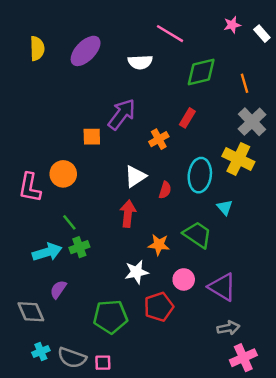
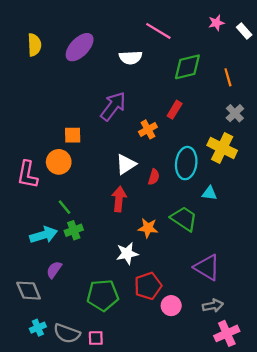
gray cross: (252, 122) -> (235, 113), size x0.7
orange square: (92, 137) -> (73, 135), moved
cyan triangle: (225, 207) -> (209, 193), turned -42
pink circle: (184, 279) -> (171, 306), moved

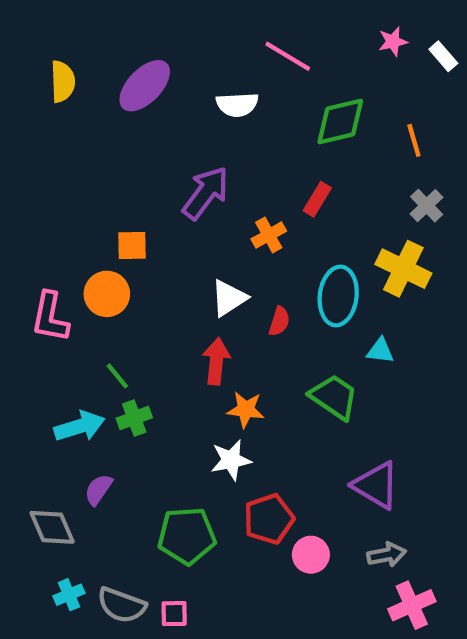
orange star: (148, 228) -> (246, 410), moved

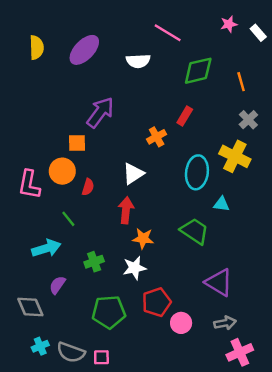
purple arrow: (206, 193) -> (100, 112), moved
red semicircle: (279, 321) -> (88, 187), moved
green cross: (134, 418) -> (94, 262), moved

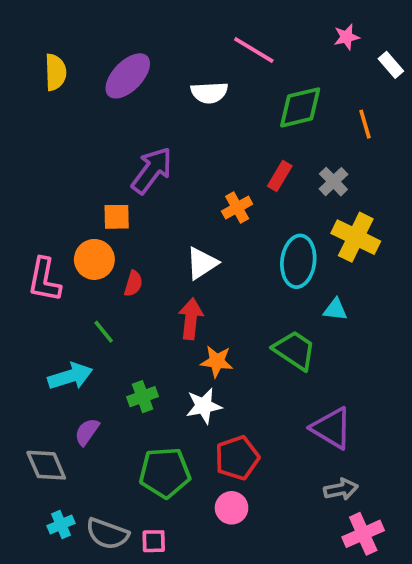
white rectangle: (258, 33) -> (391, 65), moved
gray cross: (248, 120) -> (333, 182), moved
pink circle: (181, 323) -> (232, 508), moved

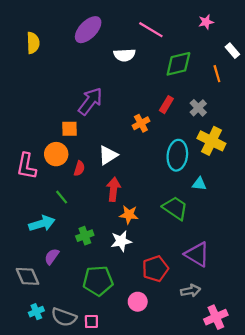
white rectangle: (391, 65) -> (232, 51), moved
purple ellipse: (128, 76) -> (88, 30), moved
white triangle: (202, 263) -> (108, 155), moved
red pentagon: (237, 458) -> (155, 269), moved
gray arrow: (341, 489) -> (191, 291), moved

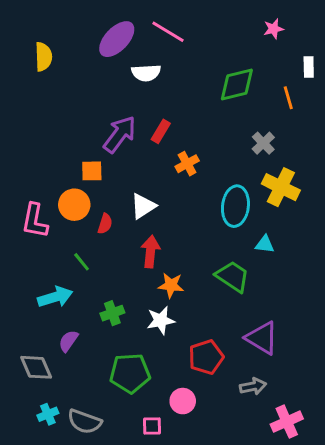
pink line: (151, 30) -> (168, 32), moved
white rectangle: (232, 51) -> (309, 67), turned 40
white semicircle: (124, 55) -> (146, 73), moved
red rectangle: (166, 105) -> (161, 131), moved
pink square: (91, 322) -> (152, 426), moved

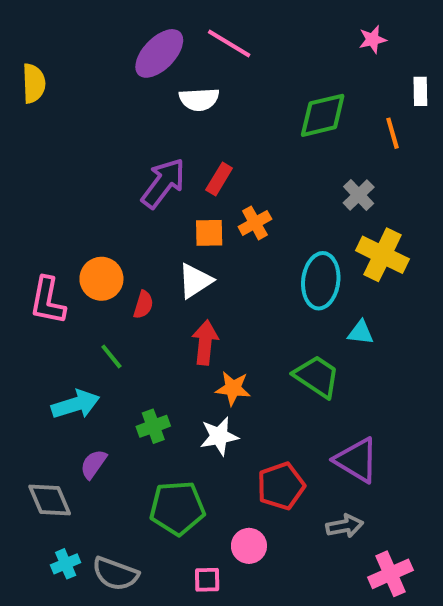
yellow semicircle: (43, 57) -> (34, 83), moved
orange square: (92, 171) -> (209, 233), moved

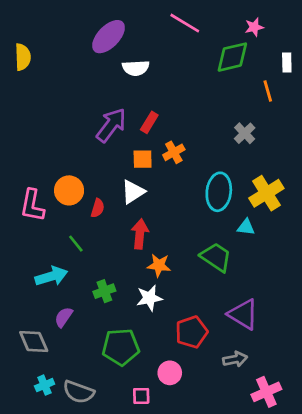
pink line: (229, 44) -> (185, 23), moved
green diamond: (323, 115) -> (232, 57), moved
yellow cross: (383, 255) -> (266, 193), moved, turned 32

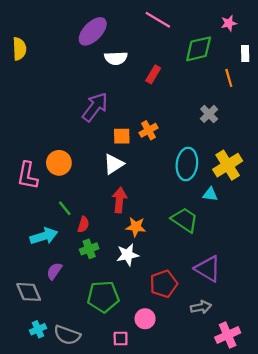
pink star: (254, 27) -> (229, 23), moved
red rectangle: (149, 122) -> (153, 74), moved
red semicircle: (98, 208) -> (83, 225), moved

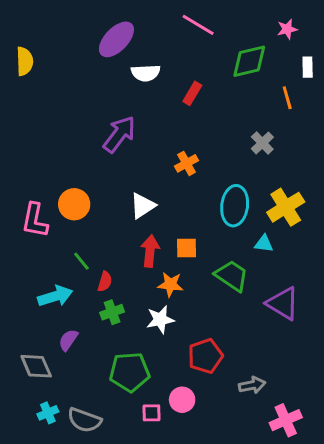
orange square: (122, 136) -> (186, 248), moved
purple triangle: (208, 269) -> (283, 303), moved
pink square: (121, 339) -> (151, 413), moved

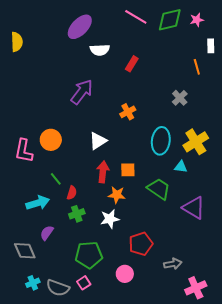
green diamond: (249, 61) -> (170, 20), moved
pink square: (151, 413) -> (84, 283), moved, turned -32

